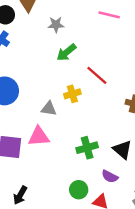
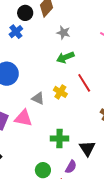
yellow cross: (72, 94) -> (60, 92), turned 32
purple semicircle: (110, 176) -> (71, 167), turned -104

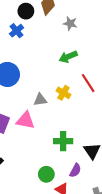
gray star: (63, 33) -> (70, 23), moved
gray triangle: (38, 98) -> (40, 100), turned -32

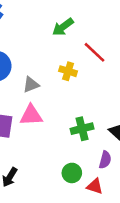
gray triangle: (40, 100) -> (31, 85), moved

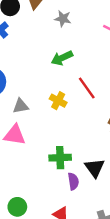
purple semicircle: (105, 160) -> (73, 181), moved, turned -35
green circle: (72, 173) -> (17, 207), moved

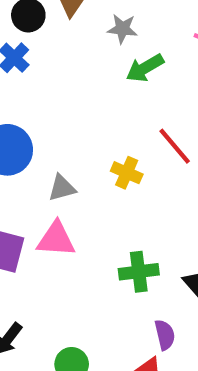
green arrow: (62, 58) -> (145, 68), moved
purple semicircle: (73, 181) -> (165, 335), moved

